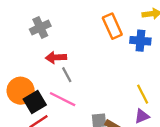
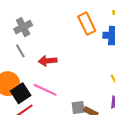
red arrow: (56, 57) -> (48, 61), moved
gray line: (67, 75) -> (20, 51), moved

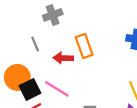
orange rectangle: (87, 24) -> (84, 46), moved
gray cross: (23, 27) -> (53, 15), moved

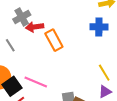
red arrow: (63, 58) -> (35, 27), moved

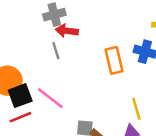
orange rectangle: (54, 40) -> (114, 60), moved
gray line: (10, 45) -> (56, 51), moved

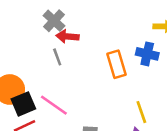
gray cross: (54, 15) -> (54, 21), turned -30

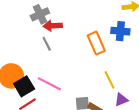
gray cross: (54, 21) -> (40, 14), turned 30
yellow line: (141, 112) -> (109, 80), moved

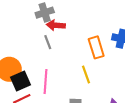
yellow line: (109, 80) -> (86, 74), moved
pink line: (49, 84) -> (46, 82), turned 60

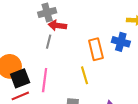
gray line: (48, 42) -> (49, 42), turned 32

